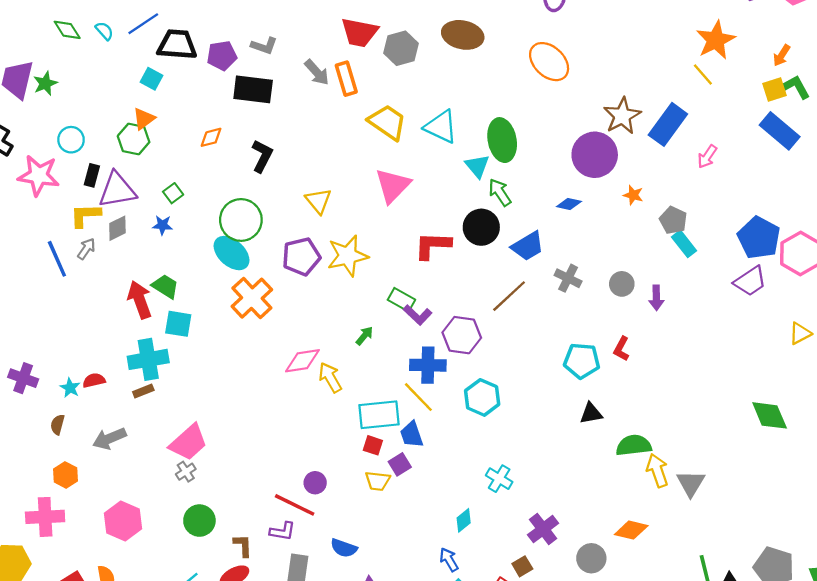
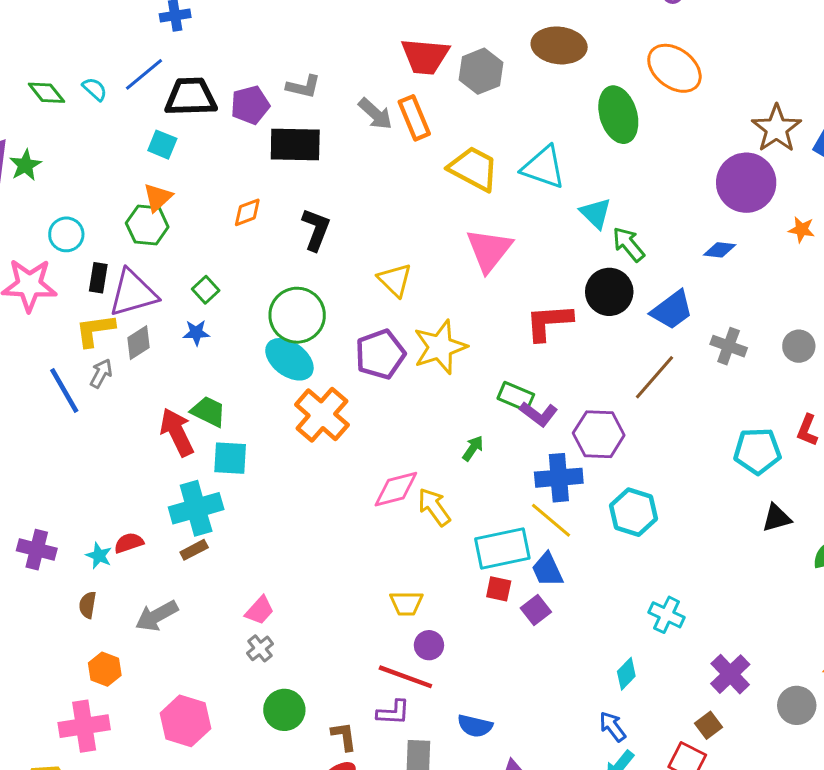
green ellipse: (502, 140) -> (618, 115), moved
pink trapezoid: (188, 442) -> (260, 610), size x0.6
yellow trapezoid: (378, 481) -> (406, 603), moved

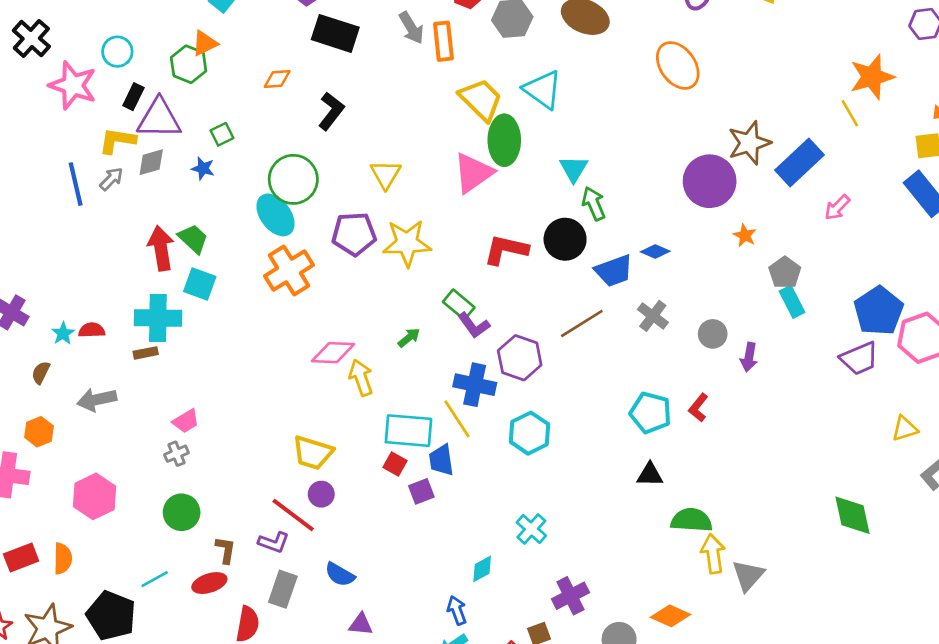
green ellipse: (618, 115) -> (504, 140), moved
cyan triangle: (543, 167) -> (543, 90), moved
blue diamond: (720, 250) -> (655, 251), moved
yellow trapezoid: (406, 603) -> (313, 453), size x1.4

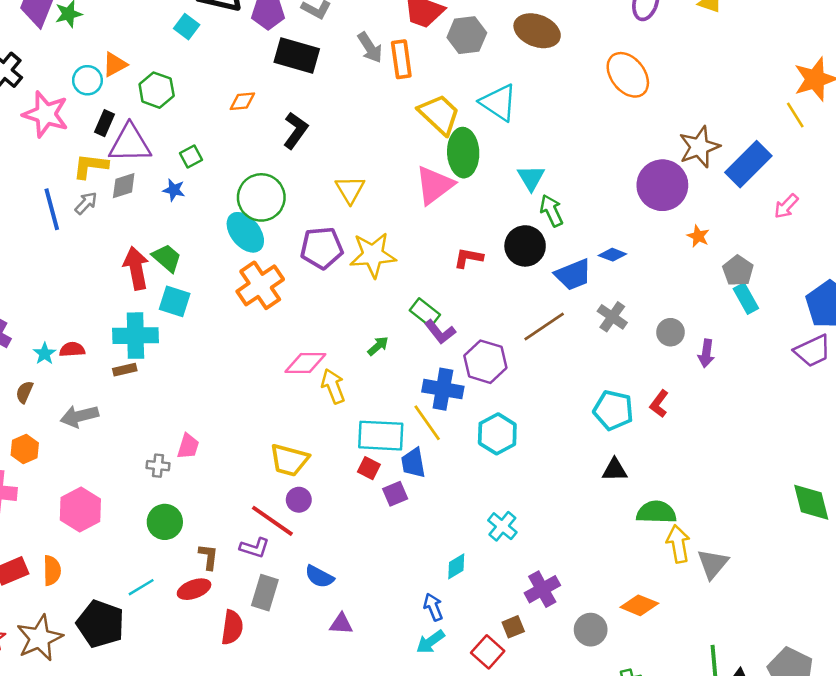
orange triangle: (205, 43) -> (115, 64), moved
red L-shape: (506, 250) -> (468, 258), size x0.7
pink trapezoid: (186, 421) -> (188, 446), moved, turned -40
gray cross: (177, 454) -> (158, 466), turned 30

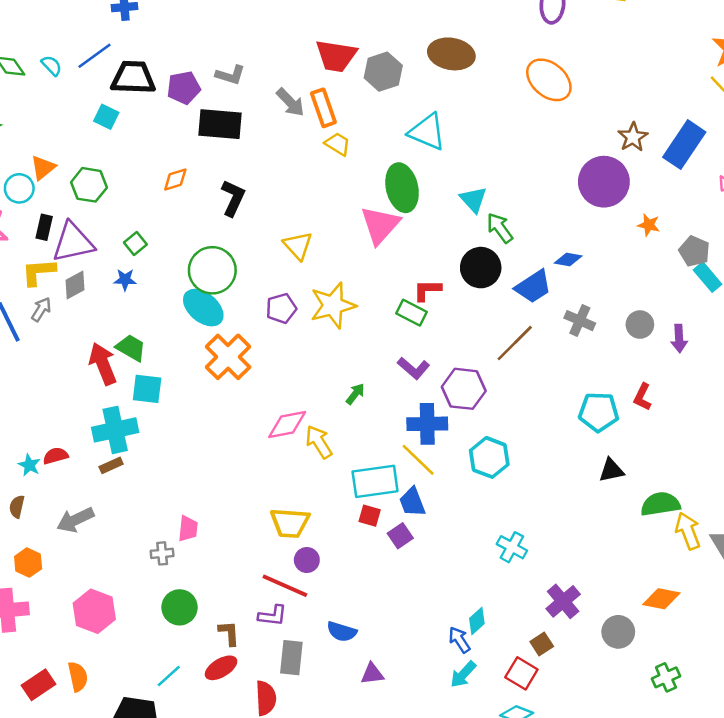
yellow trapezoid: (439, 114) -> (338, 144), moved, size x0.6
brown star: (699, 147) -> (633, 137), size x0.7
purple pentagon: (322, 248) -> (281, 308), size x0.7
green rectangle: (425, 312) -> (411, 313), moved
cyan diamond: (456, 566) -> (477, 621), moved

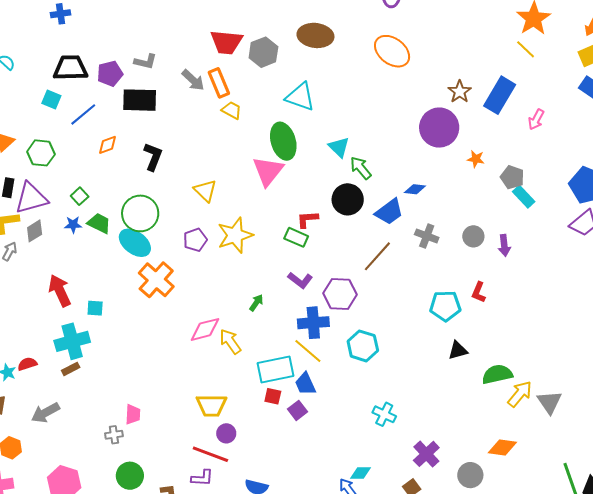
blue line: (95, 56) -> (83, 114), moved
green trapezoid: (131, 348) -> (99, 223), moved
cyan square: (147, 389) -> (95, 308), size x0.7
yellow arrow: (688, 531) -> (520, 394), turned 64
cyan diamond: (477, 621) -> (361, 473), turned 45

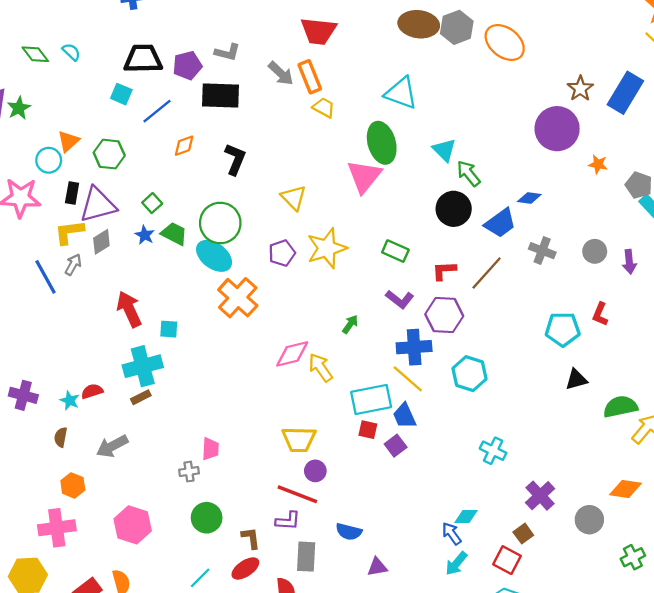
gray hexagon: (263, 52) -> (457, 27), moved
red L-shape: (307, 219) -> (444, 271), moved
blue star: (73, 225) -> (145, 235), turned 30

